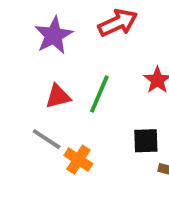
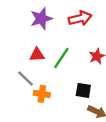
orange cross: (78, 160) -> (42, 94), turned -35

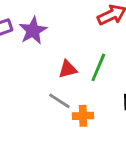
purple star: (41, 19) -> (33, 31), moved

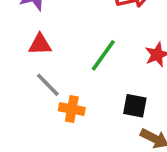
red triangle: (68, 69) -> (40, 44), moved

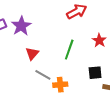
red triangle: (40, 44) -> (32, 54), turned -32

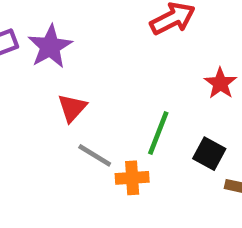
green line: (69, 50) -> (158, 133), moved
black square: (95, 73) -> (209, 154), turned 32

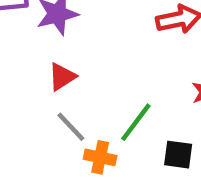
black square: (209, 154) -> (178, 155), turned -36

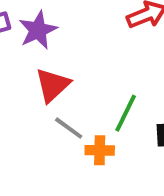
red triangle: (62, 77) -> (53, 85), size x1.4

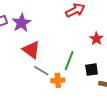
red triangle: (53, 85) -> (31, 50), turned -36

